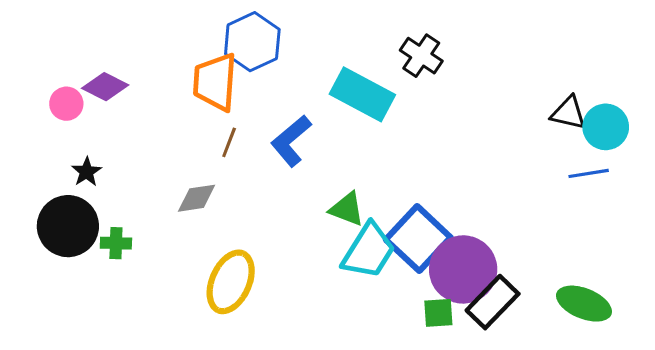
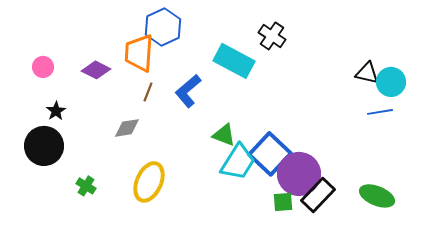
purple diamond: (105, 87) -> (96, 70), moved
green cross: (116, 243) -> (86, 186), moved, turned 30

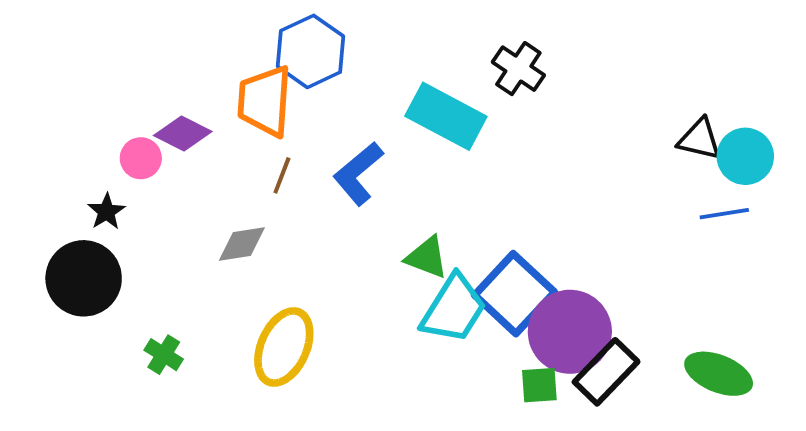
pink circle: (43, 67) -> (141, 158), moved

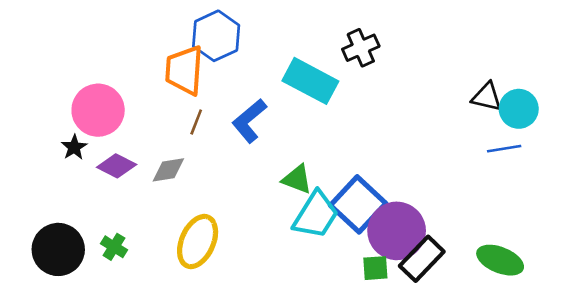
black cross: (518, 69) -> (361, 48), turned 32
purple diamond: (183, 133) -> (117, 166), moved
pink circle: (141, 158) -> (98, 110), size x1.8
black circle: (84, 278) -> (58, 249), moved

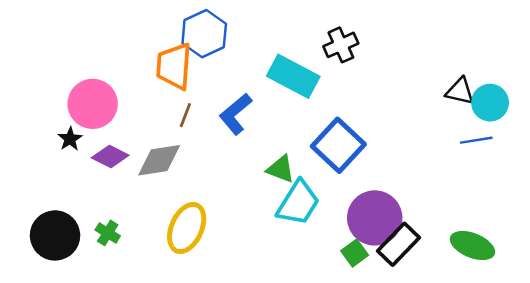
gray diamond: (168, 170) -> (159, 160), size x1.4
blue square: (358, 204) -> (338, 145), moved
green square: (375, 268) -> (355, 253), turned -32

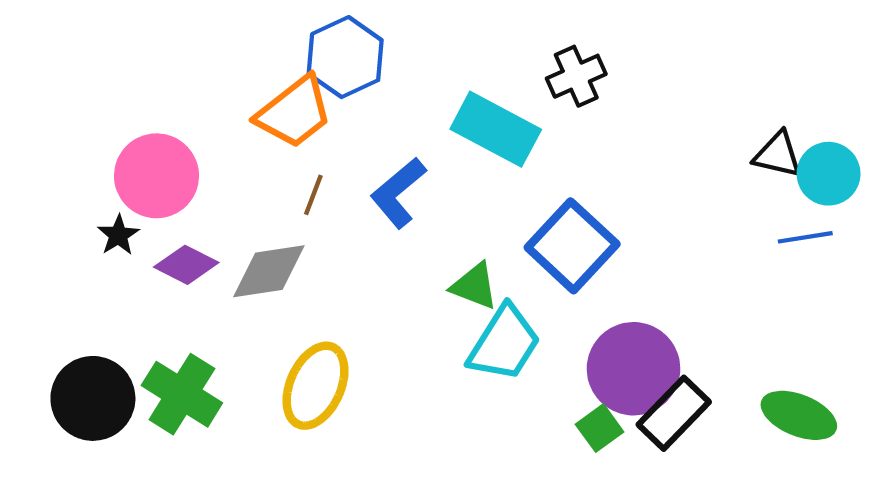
orange trapezoid: (174, 66) -> (294, 112), turned -132
green cross: (108, 233) -> (182, 394), size x1.8

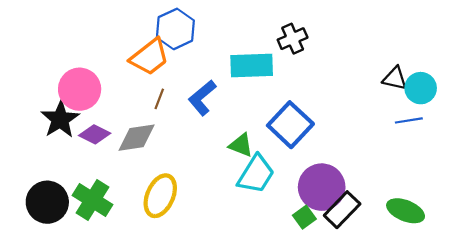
cyan rectangle: (496, 129) -> (252, 66), turned -30
black star: (118, 235) -> (60, 119), size x1.8

